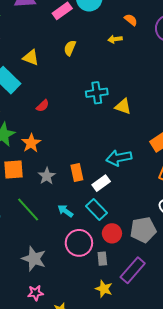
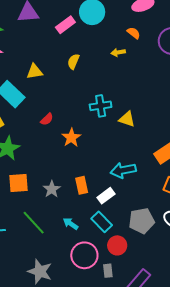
yellow triangle: (31, 58) -> (35, 72), turned -30
orange star: (31, 143) -> (71, 138), moved
gray pentagon: (143, 230) -> (142, 221), moved

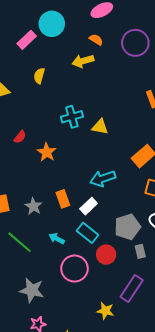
yellow arrow: (118, 52) -> (83, 61), size x1.5
gray rectangle: (108, 271) -> (140, 251), moved

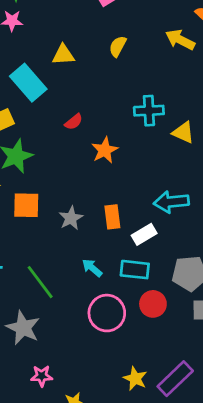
yellow arrow: (83, 61) -> (180, 40), turned 30
cyan rectangle: (87, 233) -> (135, 270), turned -45
green line: (19, 242) -> (40, 282), moved
purple rectangle: (132, 288) -> (175, 379), moved
gray star: (32, 290) -> (23, 328), moved

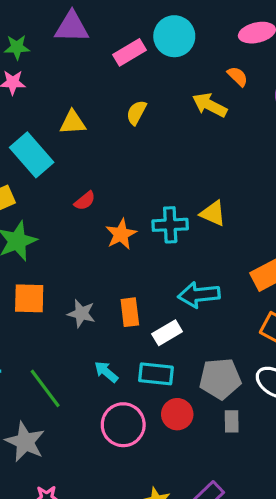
cyan cross: (149, 111) -> (170, 225), moved
gray star: (71, 218) -> (81, 314), turned -30

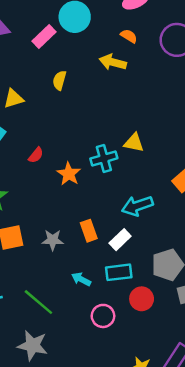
pink circle: (123, 425) -> (103, 316), size x0.7

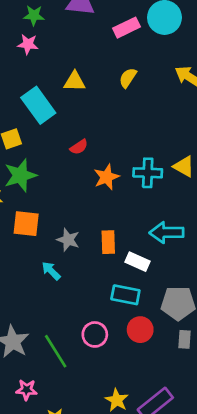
white rectangle: (120, 240) -> (138, 262), turned 50
cyan arrow: (81, 279) -> (51, 271), moved
green line: (38, 302) -> (56, 351), moved

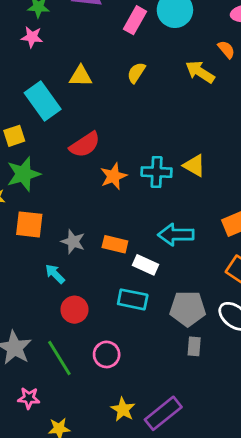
pink rectangle: (126, 28) -> (135, 20), turned -35
red semicircle: (79, 147) -> (85, 145), size x1.6
orange rectangle: (108, 242) -> (115, 244), turned -75
red circle: (140, 330) -> (74, 310), moved
pink circle: (95, 334) -> (107, 354), moved

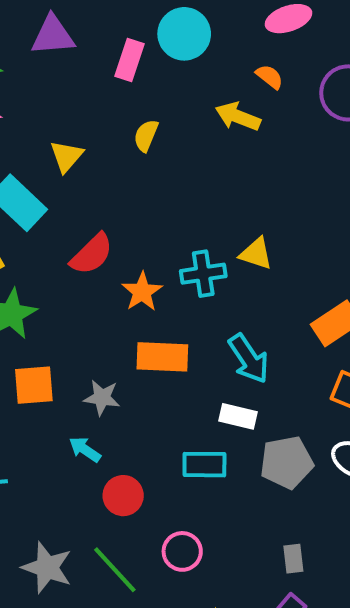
yellow triangle: (81, 76) -> (66, 156), turned -40
cyan arrow: (176, 235) -> (249, 359), turned -112
orange rectangle: (115, 244) -> (162, 357), moved, size x1.4
white rectangle: (145, 265) -> (238, 416), moved
gray rectangle: (194, 346) -> (293, 559), moved

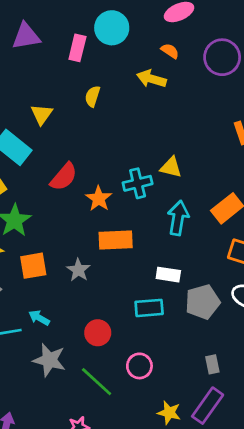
cyan arrow: (249, 359) -> (178, 218), moved, turned -132
gray star: (102, 398) -> (78, 270), turned 30
cyan arrow: (85, 449) -> (39, 318), moved
gray star: (47, 568) -> (49, 360), moved

